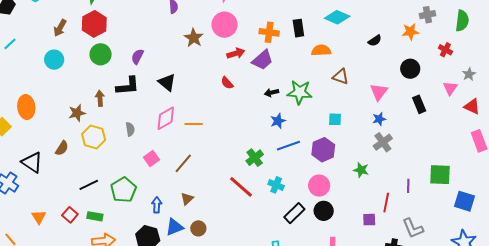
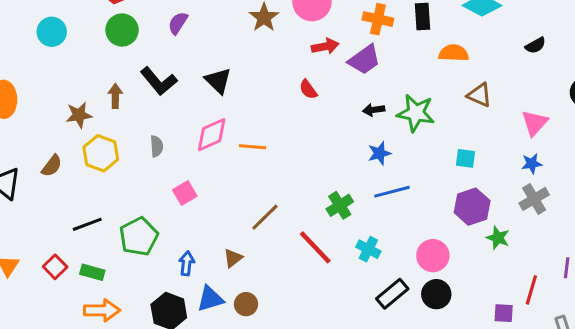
purple semicircle: (137, 57) -> (178, 23), moved
black L-shape: (128, 86) -> (159, 81), turned 50
purple hexagon: (323, 150) -> (472, 207), moved
brown line: (183, 163) -> (265, 217), moved

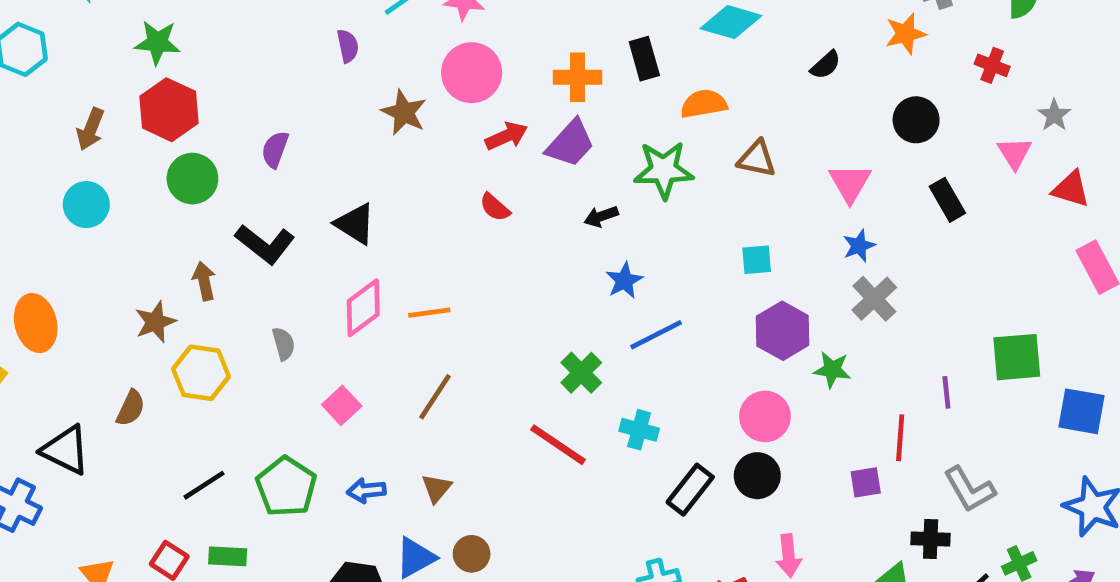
green star: (416, 113) -> (664, 170), moved
brown line: (265, 217) -> (435, 397), moved
pink circle: (433, 256) -> (765, 416), moved
blue arrow: (187, 263) -> (366, 491), moved, turned -90

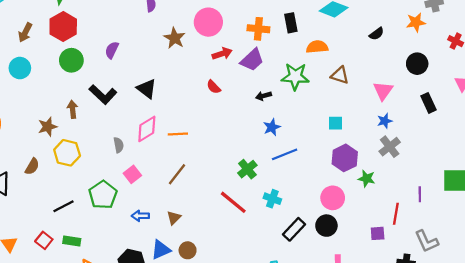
gray semicircle: (284, 344) -> (119, 145), moved
green pentagon: (286, 487) -> (103, 195), moved

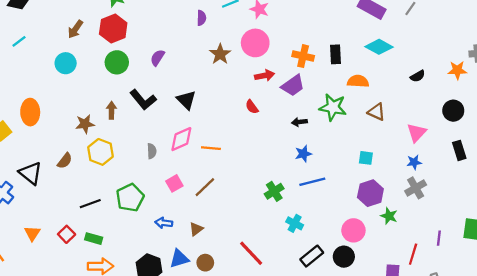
pink square: (132, 174) -> (174, 183), moved
red line: (233, 202) -> (251, 253), moved

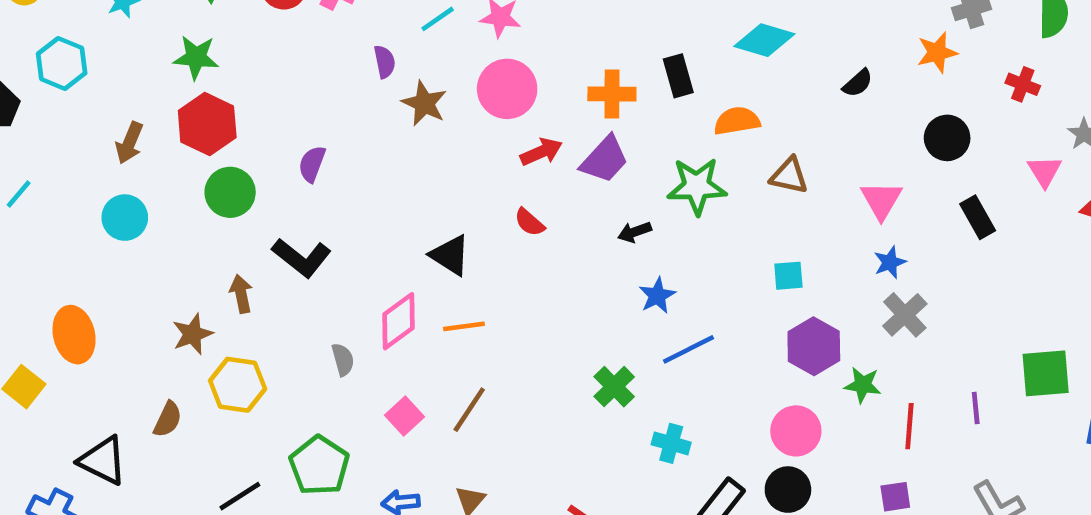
brown star: (220, 54) -> (424, 103), moved
black triangle: (186, 100) -> (450, 255), moved
red line: (413, 254) -> (909, 426), moved

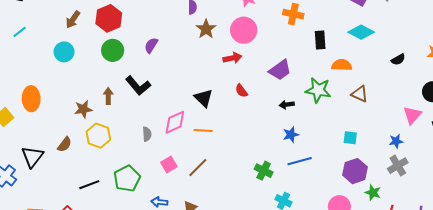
orange cross: (612, 94) -> (293, 14), moved
red arrow: (541, 152) -> (232, 58), moved
pink triangle: (881, 200) -> (412, 115), moved
green cross: (614, 387) -> (264, 171), turned -30
black triangle: (103, 461) -> (32, 157), turned 30

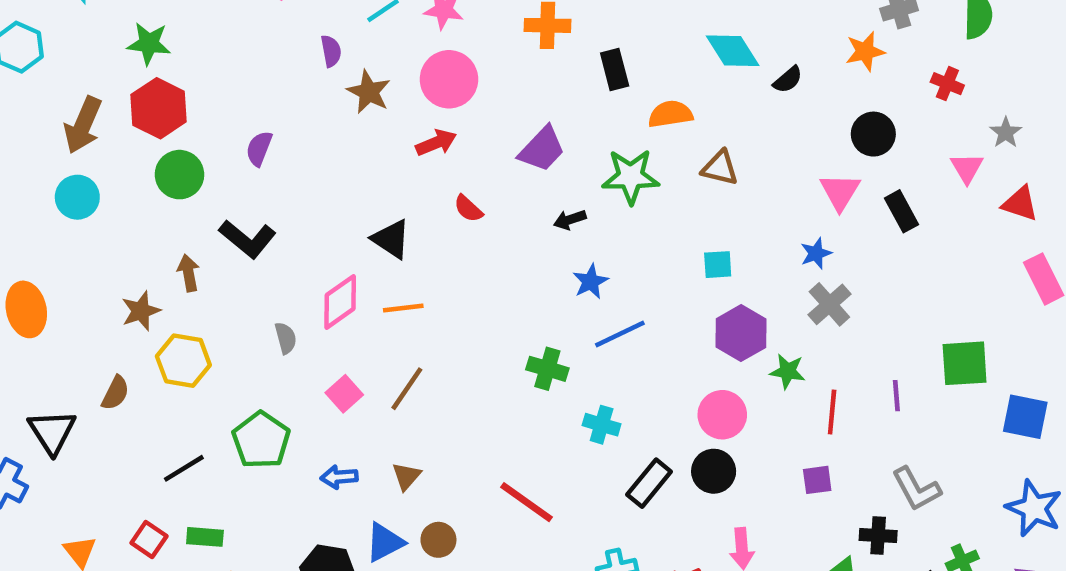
brown arrow: (73, 20) -> (83, 125), size x1.4
cyan diamond: (361, 32) -> (733, 51), moved, turned 40

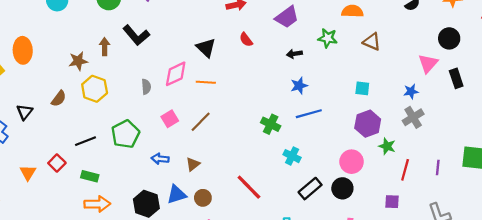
green star: (631, 177) -> (328, 38), size x0.7
black triangle: (52, 432) -> (25, 112), size x0.7
red square: (149, 539) -> (57, 163), moved

